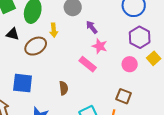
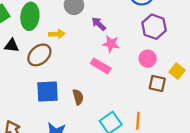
yellow arrow: (54, 30) -> (57, 34), turned -80
yellow square: (154, 58) -> (177, 71), moved
blue square: (23, 83) -> (47, 91), moved
brown square: (124, 96) -> (157, 83), moved

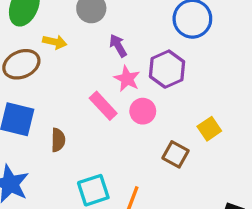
purple hexagon: (154, 27) -> (167, 69), moved
pink circle: (148, 59) -> (143, 111), moved
yellow square: (177, 71) -> (209, 129), moved

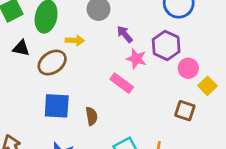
pink circle: (143, 111) -> (188, 68), moved

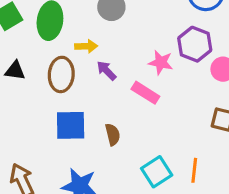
purple arrow: (125, 34) -> (106, 71), moved
black triangle: (21, 48) -> (15, 71), moved
brown ellipse: (52, 63) -> (61, 74), turned -48

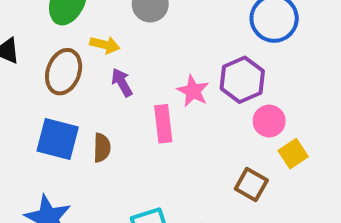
pink rectangle: (145, 93) -> (163, 124), turned 36
brown semicircle: (113, 135) -> (102, 148), moved

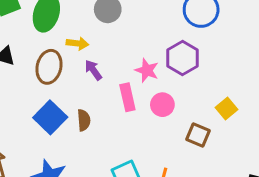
pink circle: (269, 121) -> (162, 105), moved
blue square: (58, 139) -> (50, 117), turned 36

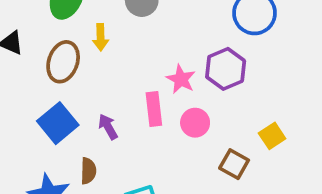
yellow arrow: (77, 43) -> (101, 37), turned 75
purple arrow: (93, 70) -> (108, 127), moved
brown semicircle: (84, 120) -> (88, 171), moved

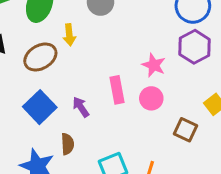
brown ellipse: (63, 62) -> (40, 57), turned 44
purple hexagon: (226, 69) -> (194, 47), moved
pink star: (181, 79) -> (154, 65), moved

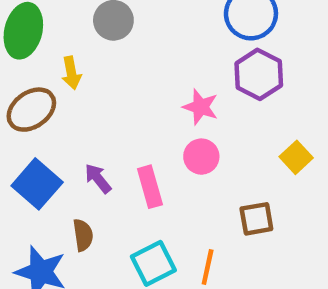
pink rectangle: (117, 90) -> (150, 187), moved
brown square: (186, 130) -> (256, 219), moved, turned -30

